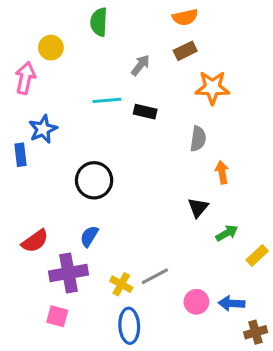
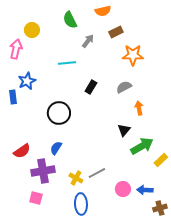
orange semicircle: (185, 17) -> (103, 11), moved
green semicircle: (99, 22) -> (70, 20), moved, turned -30
black rectangle: (145, 112) -> (91, 87), moved, turned -72
gray semicircle: (198, 139) -> (124, 87), turned -126
green arrow: (227, 233) -> (142, 146), size x1.6

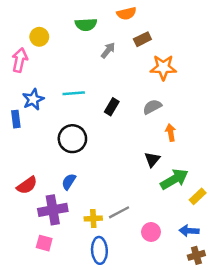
green semicircle: (70, 20) -> (86, 24), turned -66
cyan line: (67, 63) -> (74, 93), moved
yellow cross: (76, 178) -> (93, 218), turned -32
blue arrow: (145, 190) -> (189, 231), moved

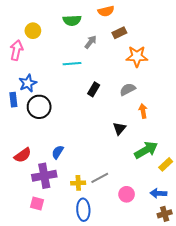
cyan line: (74, 93) -> (72, 64), moved
black circle: (72, 139) -> (39, 107), moved
black triangle: (152, 160) -> (119, 128), moved

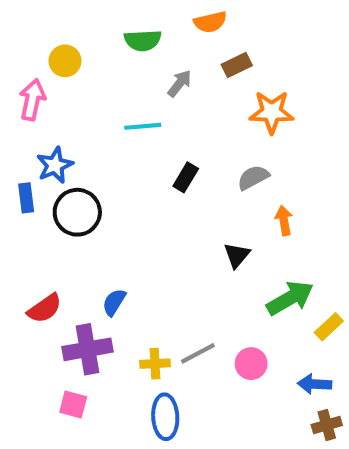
pink circle: (127, 194) -> (251, 364), moved

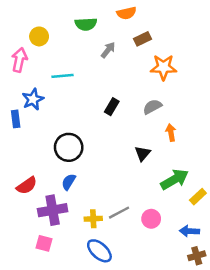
cyan line: (143, 126) -> (62, 76), moved
black circle: (77, 212) -> (69, 147), moved
blue ellipse: (165, 417) -> (99, 251), turned -45

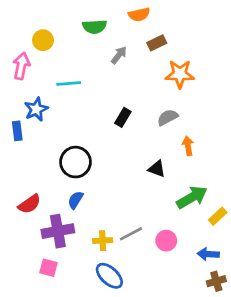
black triangle: (143, 153) -> (157, 169), turned -49

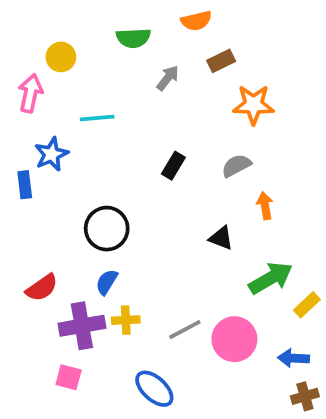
yellow cross: (103, 241) -> (126, 320), moved
pink circle: (166, 241) -> (234, 339), size x1.5

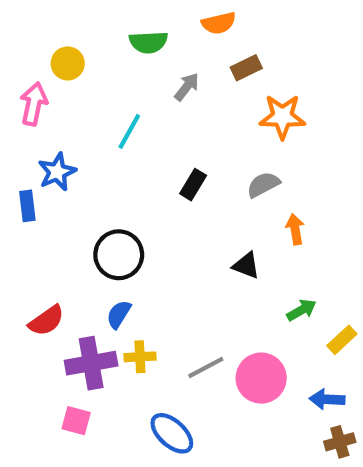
cyan line: (97, 118) -> (129, 131), moved, turned -56
green arrow: (271, 278) -> (302, 310), size x0.6

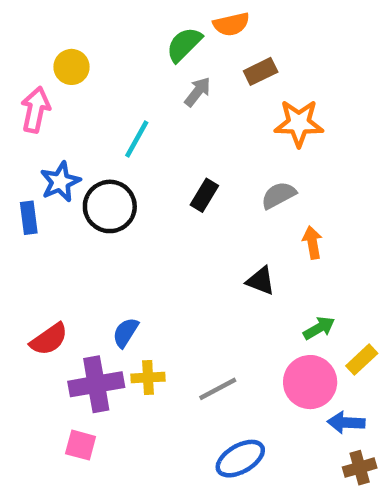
green semicircle: (148, 42) -> (184, 44), moved, turned 138
black circle: (119, 255) -> (110, 206), moved
pink circle: (261, 378) -> (310, 382), moved
blue ellipse: (172, 433) -> (240, 459), moved, turned -72

